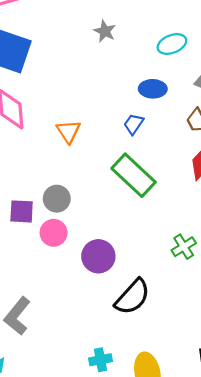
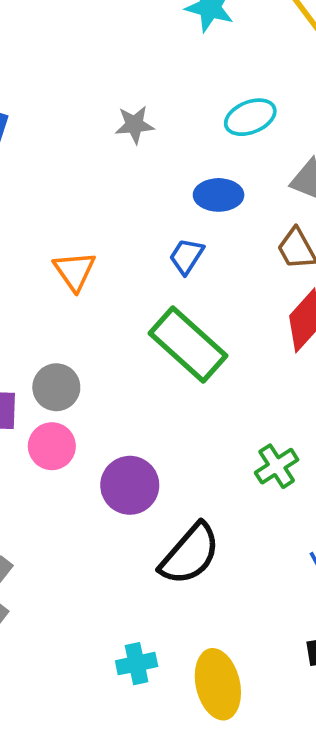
gray star: (105, 31) -> (135, 125), moved, turned -30

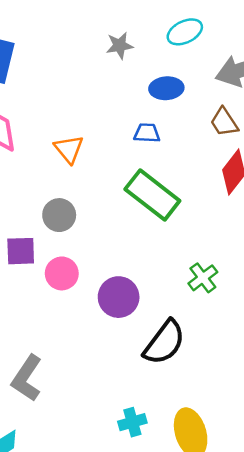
gray star: (135, 125) -> (120, 46), moved
blue trapezoid: (186, 256) -> (147, 133), turned 64
gray circle: (56, 387) -> (59, 215), moved
green cross: (277, 466) -> (203, 278), moved

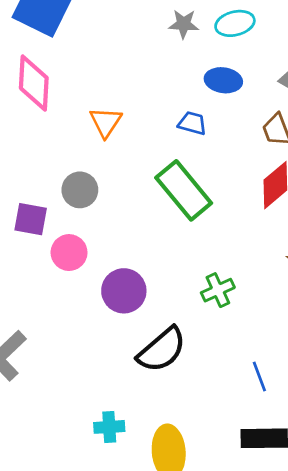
cyan ellipse: (185, 32) -> (235, 23), moved

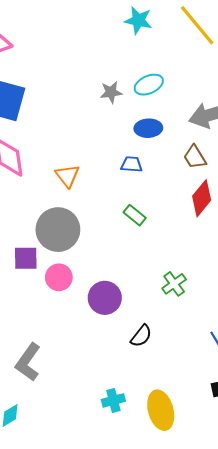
gray circle: (80, 190) -> (58, 230), size x1.6
green rectangle: (184, 190) -> (135, 215), size x0.5
black semicircle: (162, 350) -> (141, 336), size x0.6

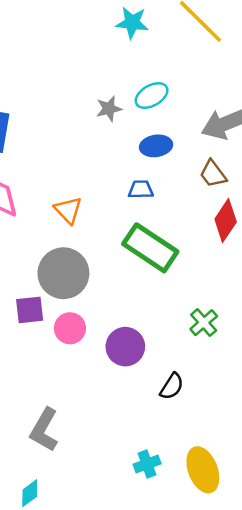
green rectangle: (135, 215) -> (150, 248), size x2.0

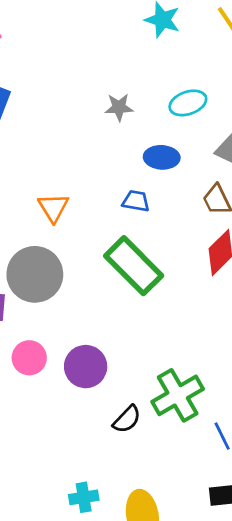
cyan ellipse: (152, 96) -> (188, 103), moved
green cross: (204, 323) -> (178, 395), moved, size x1.6
pink circle: (70, 328) -> (29, 358), moved

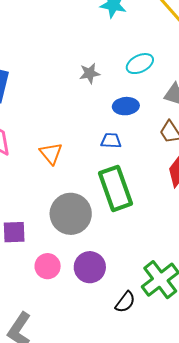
green rectangle: (134, 266) -> (116, 188), turned 33
gray circle: (35, 274) -> (71, 214), moved

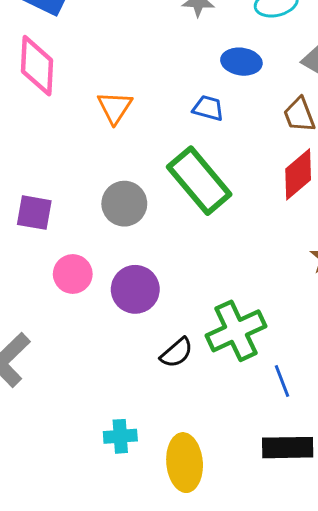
green rectangle: (116, 188) -> (199, 181), turned -33
gray circle: (71, 214) -> (124, 204), size x0.7

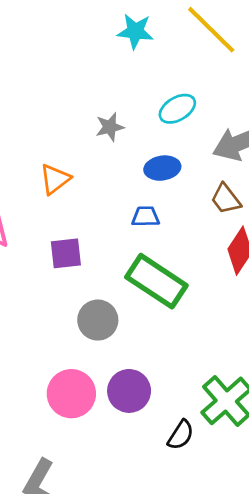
orange triangle: (115, 107) -> (55, 179), moved, turned 36
purple square: (34, 213) -> (66, 253), moved
pink circle: (73, 274) -> (71, 394), size x1.4

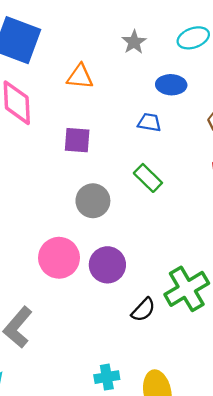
gray star: (110, 127) -> (134, 42), turned -30
orange triangle: (55, 179) -> (80, 77), turned 32
green rectangle: (156, 281) -> (148, 178), size x0.6

